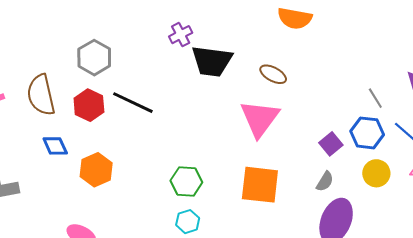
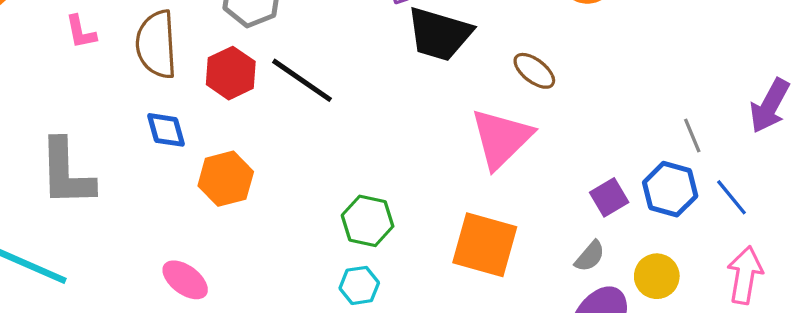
yellow circle: (376, 173) -> (657, 276), moved

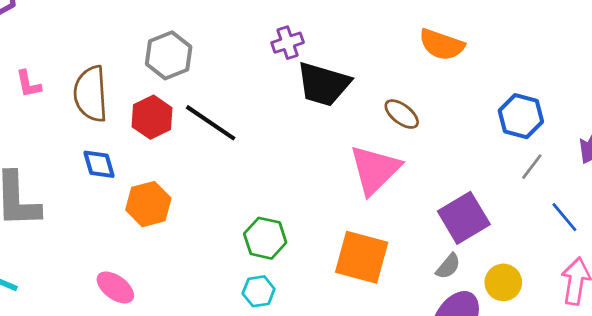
gray line: (692, 135) -> (532, 167), turned 60
blue hexagon: (670, 189) -> (521, 116), moved
purple square: (609, 197) -> (464, 218), size x1.6

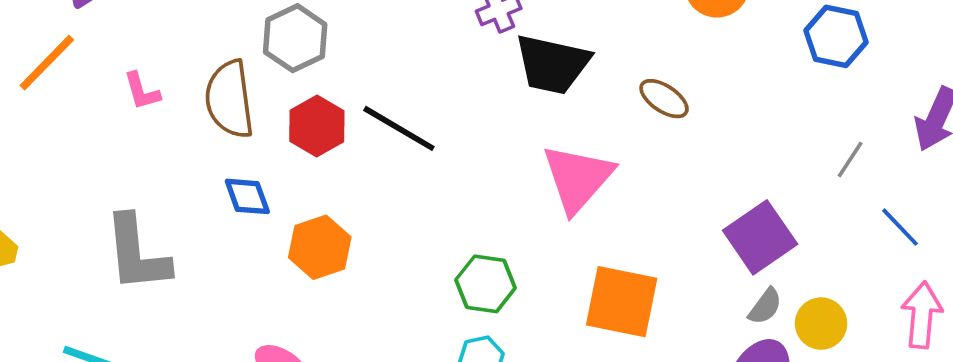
gray hexagon: (169, 55) -> (295, 38), moved
blue hexagon: (521, 116) -> (836, 36), moved
pink triangle: (375, 170) -> (578, 178), moved
gray semicircle: (448, 266) -> (765, 306), moved

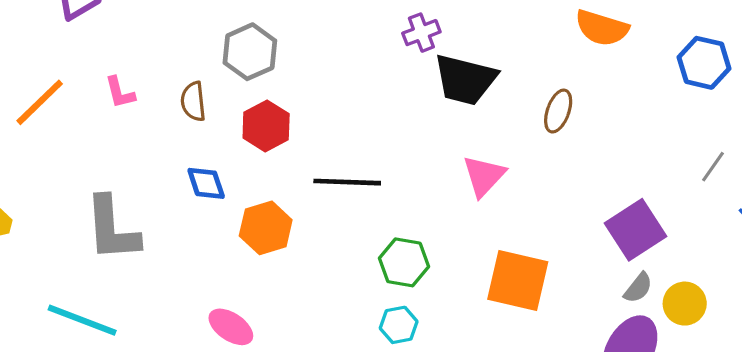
orange line: (47, 63) -> (40, 102), moved
brown semicircle: (229, 99) -> (193, 101), size x0.6
brown ellipse: (664, 99) -> (558, 111), turned 75
black line: (399, 128) -> (347, 182), moved, turned -30
pink triangle: (578, 178) -> (484, 176), size x0.7

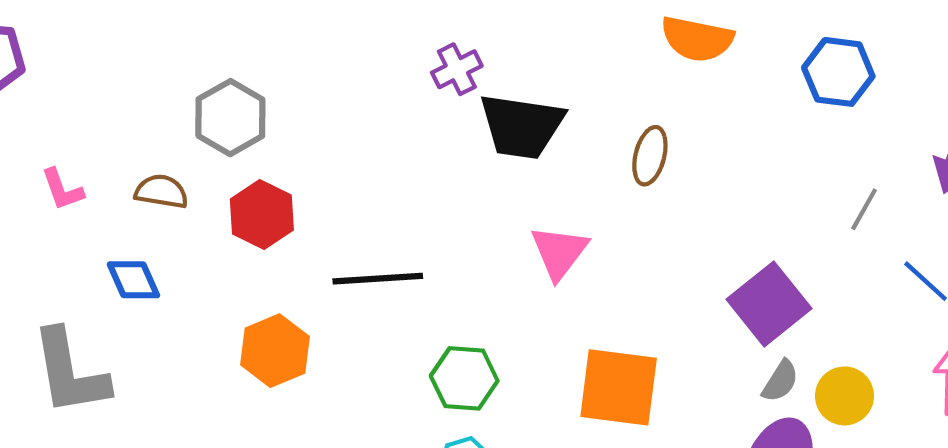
brown semicircle: (193, 101) -> (161, 192), turned 111
blue diamond: (206, 183) -> (133, 280), moved

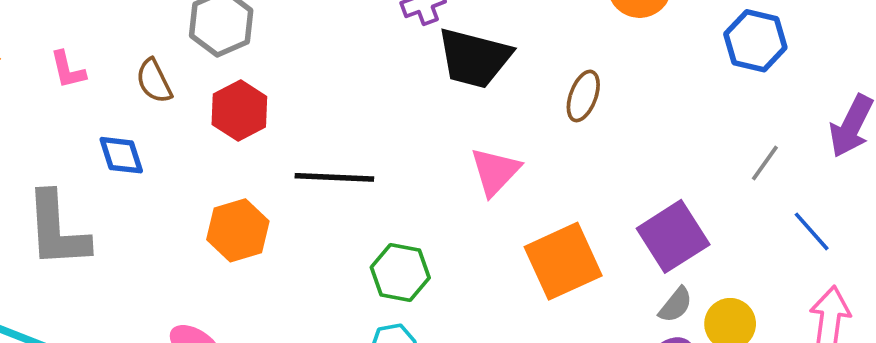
brown semicircle: (161, 192) -> (154, 81), turned -132
orange square: (619, 387) -> (563, 261), moved, turned -38

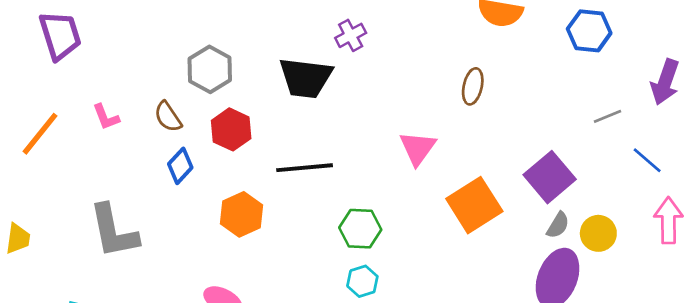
black trapezoid: (474, 58) -> (306, 78), moved
blue diamond: (121, 155) -> (180, 166), moved, turned 68
gray line: (765, 163) -> (607, 116), turned 40

